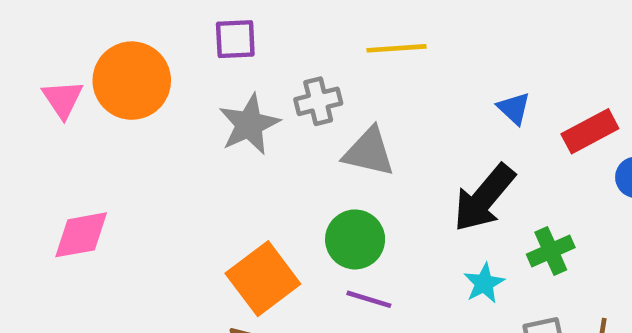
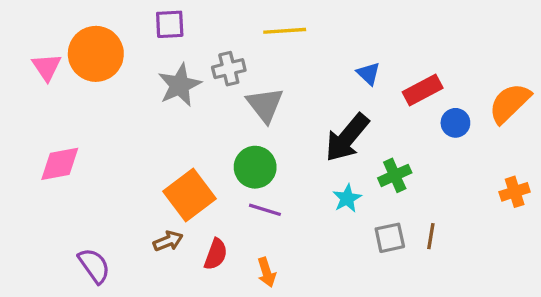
gray triangle: (369, 152) -> (265, 105), turned 39

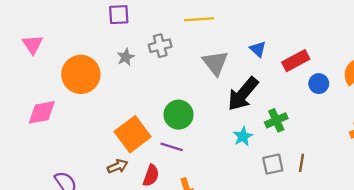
orange circle: (96, 54) -> (81, 74), moved
gray star: (180, 85) -> (126, 57), size x0.6
gray triangle: (265, 105) -> (215, 63), moved
purple line: (265, 210) -> (172, 147), moved

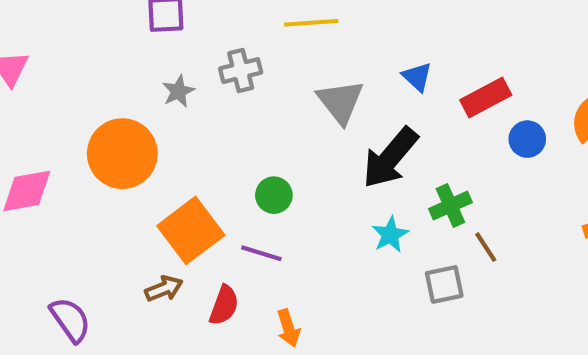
orange circle: (81, 74) -> (122, 154), moved
green circle: (179, 115) -> (274, 195), size x0.7
brown line: (302, 163) -> (486, 247), moved, turned -42

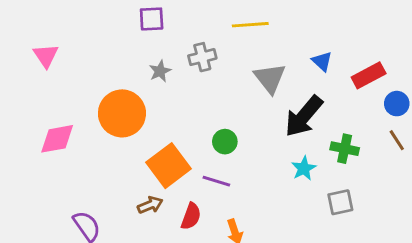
green cross: (450, 206) -> (345, 149), turned 36
brown line: (486, 247) -> (397, 140), moved

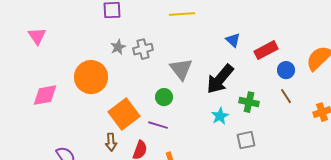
gray cross: (202, 57) -> (143, 49), moved
gray triangle: (270, 78) -> (181, 69), moved
brown arrow: (150, 205) -> (111, 142), turned 108

